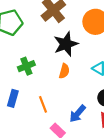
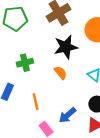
orange semicircle: (64, 71) -> (60, 73), turned -64

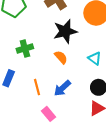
blue arrow: (67, 115) -> (62, 88), moved

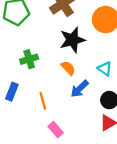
blue arrow: (62, 88) -> (80, 89), moved

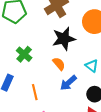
green cross: (29, 59) -> (24, 54), turned -35

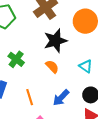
blue arrow: (68, 83) -> (61, 98), moved

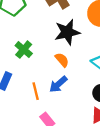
blue arrow: (61, 98) -> (58, 84), moved

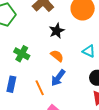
black star: (67, 32) -> (57, 31), size x0.7

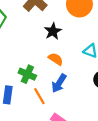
green cross: (22, 54) -> (27, 74), moved

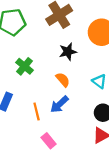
green cross: (27, 74) -> (25, 66), moved

